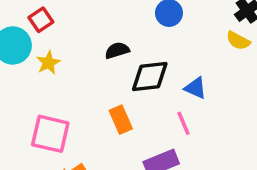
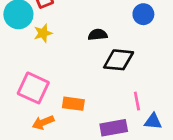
blue triangle: (195, 88) -> (153, 121), moved, turned -30
orange rectangle: (121, 120) -> (73, 104), moved, turned -70

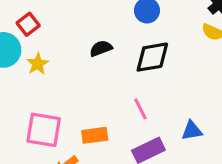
black diamond: (119, 60) -> (152, 57), moved
pink line: (137, 101) -> (140, 109), moved

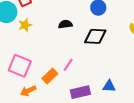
pink line: (140, 109) -> (68, 65), moved, turned 48
orange rectangle: (95, 135) -> (50, 76), turned -49

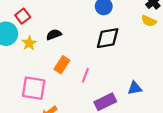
black semicircle: (65, 24) -> (54, 35), moved
orange rectangle: (50, 76) -> (62, 65), moved

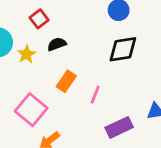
red square: (23, 16) -> (39, 19), moved
pink square: (34, 88) -> (31, 110), turned 30

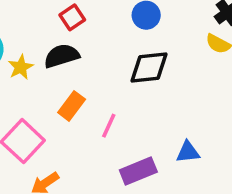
red square: (39, 19) -> (72, 17), moved
black semicircle: (57, 44) -> (62, 56), size x1.4

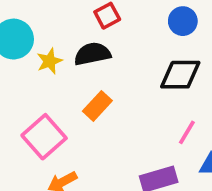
pink line: (109, 126) -> (187, 132), moved

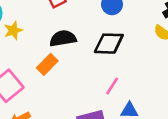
black semicircle: (92, 54) -> (63, 38), moved

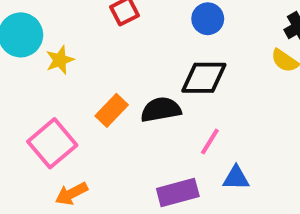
black semicircle: (63, 38) -> (161, 110), moved

